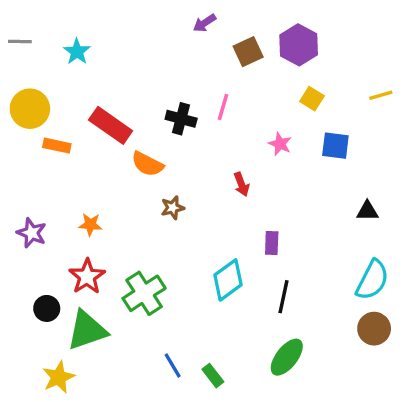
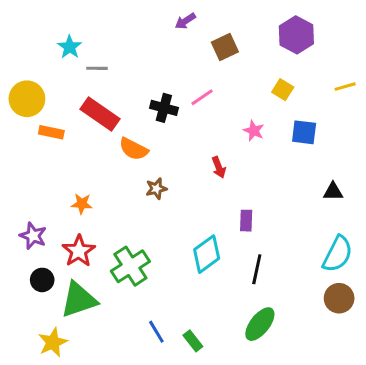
gray line: (20, 42) -> (97, 68), moved
purple hexagon: (299, 45) -> (296, 35), moved
pink line: (223, 107) -> (202, 97), turned 40
purple star: (32, 233) -> (33, 236), moved

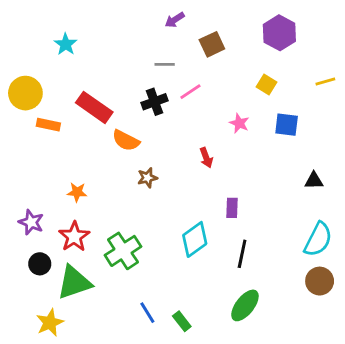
gray line: (97, 68) -> (165, 64), moved
black cross: (164, 108) -> (155, 102), turned -35

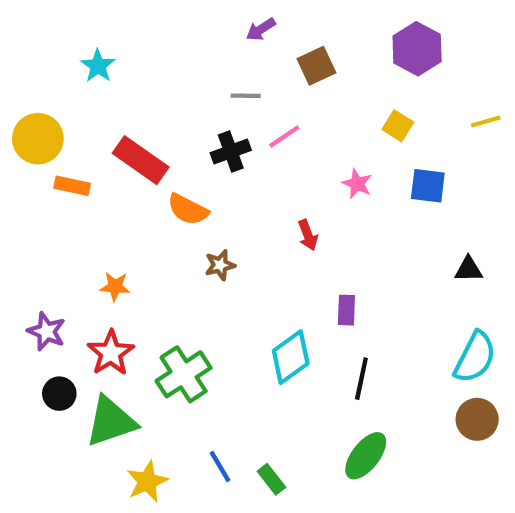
yellow star: (50, 323) -> (147, 481), moved

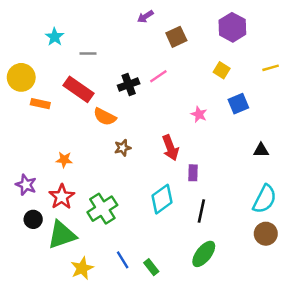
gray line: (246, 96) -> (88, 54), moved
pink star: (357, 184) -> (199, 114), moved
blue square: (428, 186) -> (238, 104), turned -30
red arrow: (308, 235) -> (170, 148), moved, size x1.5

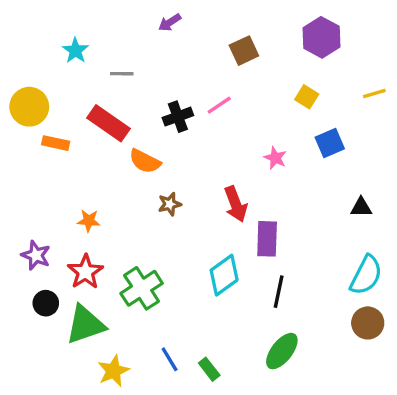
purple arrow: (145, 17) -> (170, 22), moved
purple rectangle: (193, 173) -> (267, 239), size x1.5

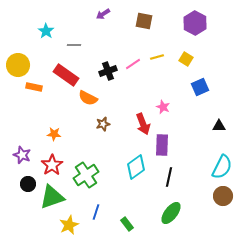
brown square: (244, 51) -> (144, 21), moved, turned 36
yellow line: (374, 93) -> (157, 57), moved
pink star: (275, 158) -> (163, 107), moved
blue line: (170, 359) -> (96, 212), moved, turned 49

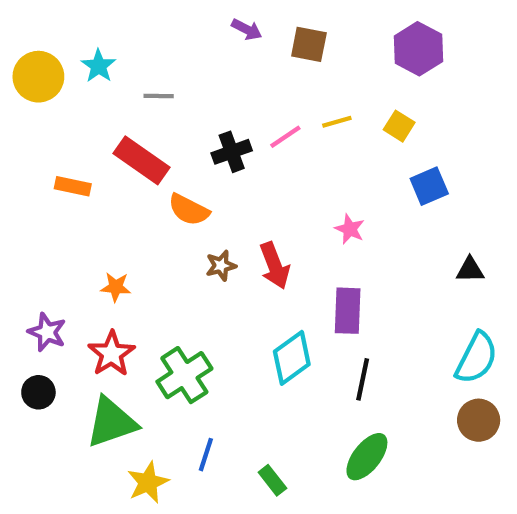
purple arrow: (103, 14) -> (247, 29), moved, turned -120
yellow circle: (18, 65) -> (38, 77), moved
red arrow: (143, 124) -> (275, 266), moved
black circle: (28, 184) -> (38, 392), moved

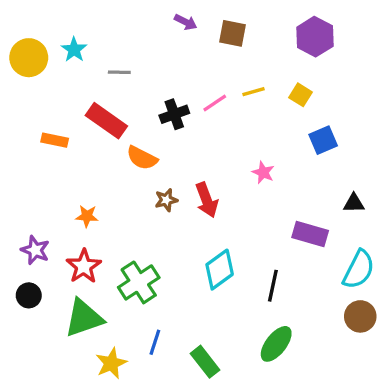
purple rectangle: (348, 311) -> (310, 234), moved, turned -76
green rectangle: (272, 480) -> (205, 362), size x1.4

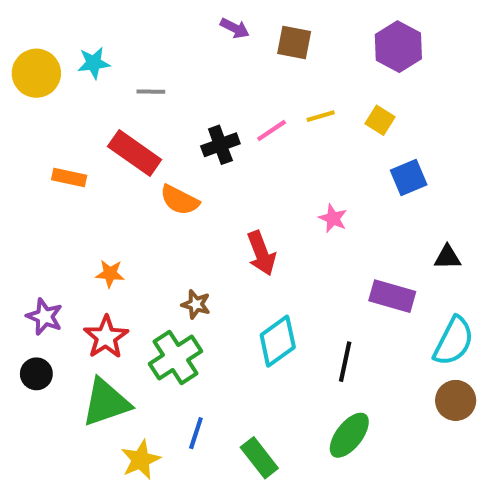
cyan star: (74, 50) -> (94, 63), turned 30
brown star: (166, 200) -> (196, 304), moved, turned 30

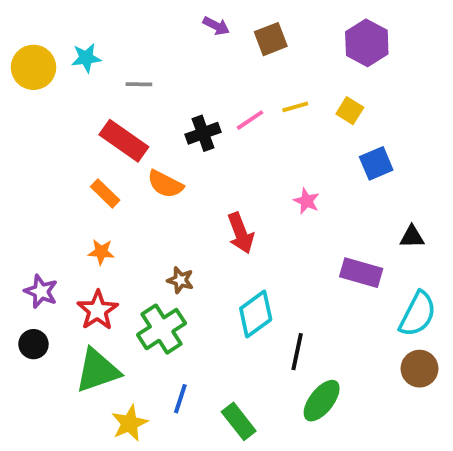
brown square: (294, 43) -> (271, 39), turned -32
orange rectangle: (69, 178) -> (105, 193), moved, turned 32
black line: (345, 362) -> (297, 352), moved

